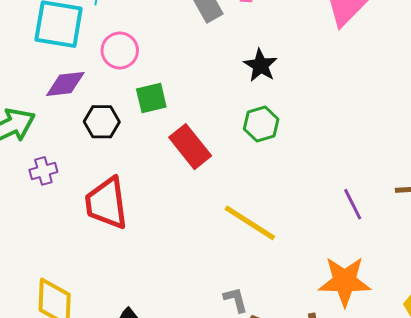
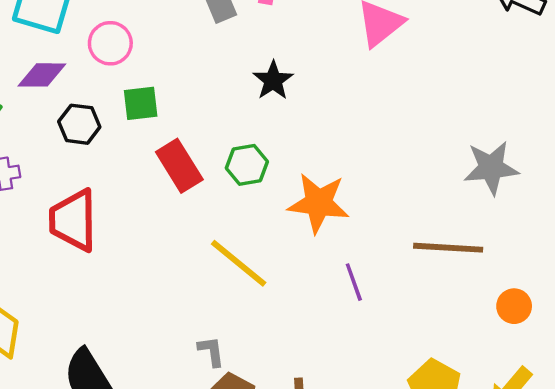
green hexagon: (261, 124) -> (247, 165), moved
purple line: (353, 204) -> (354, 282), moved
orange star: (345, 281) -> (318, 203), moved

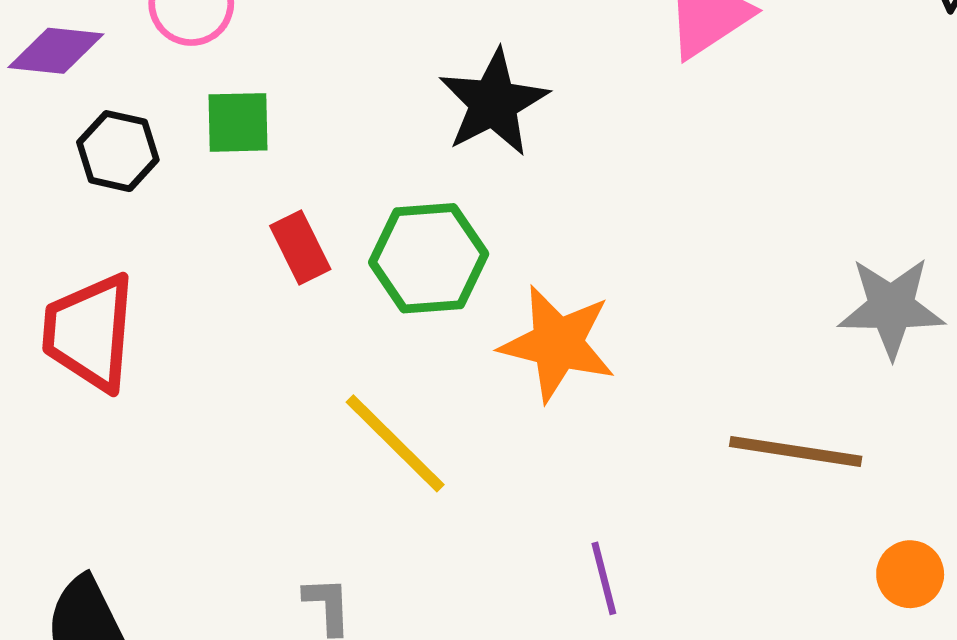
black star: (273, 80) -> (493, 103), size x1.4
green hexagon: (247, 165) -> (429, 258), size x1.4
red rectangle: (179, 166) -> (300, 248), size x0.7
purple line: (354, 282) -> (604, 578), moved

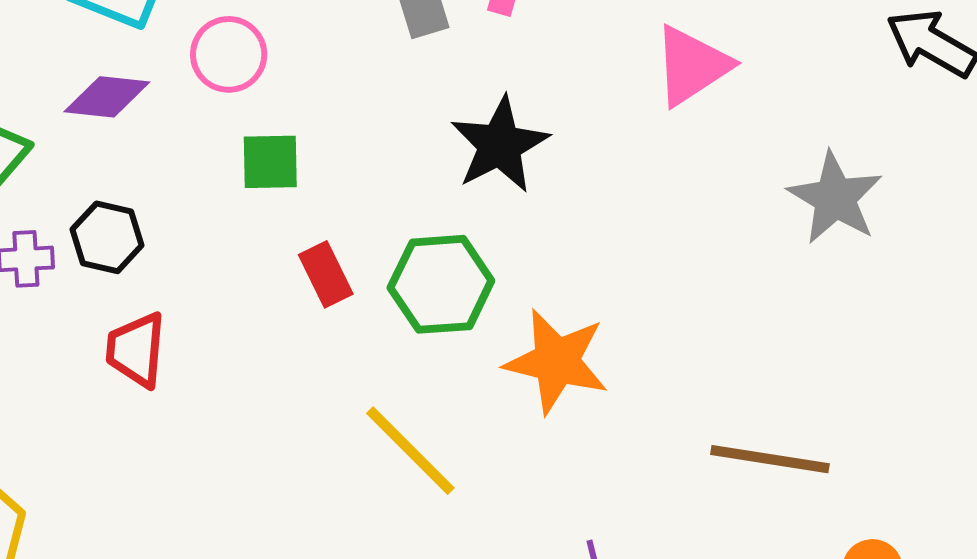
black hexagon: (118, 151) -> (107, 237), moved
gray star: (891, 308) -> (835, 198), moved, turned 30
red trapezoid: (89, 332) -> (136, 350), size x0.7

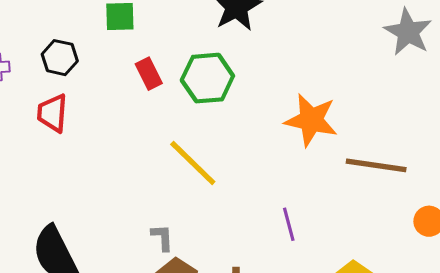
black hexagon: (107, 237) -> (60, 58), moved
orange star: (556, 361) -> (311, 120), moved

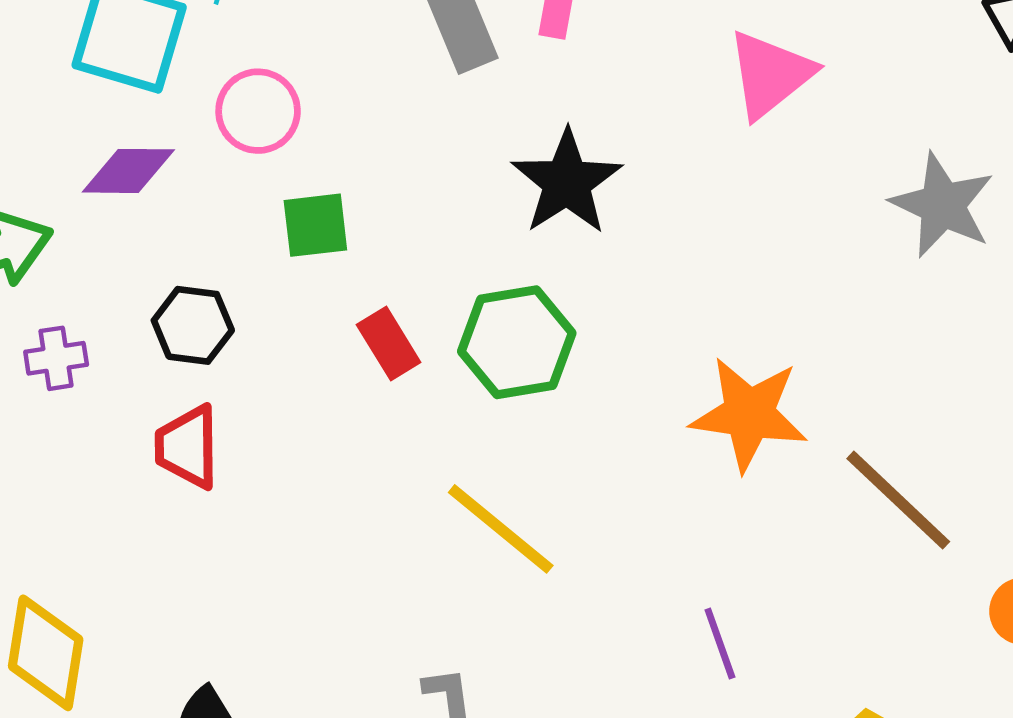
brown line: (376, 165) -> (898, 500), turned 40

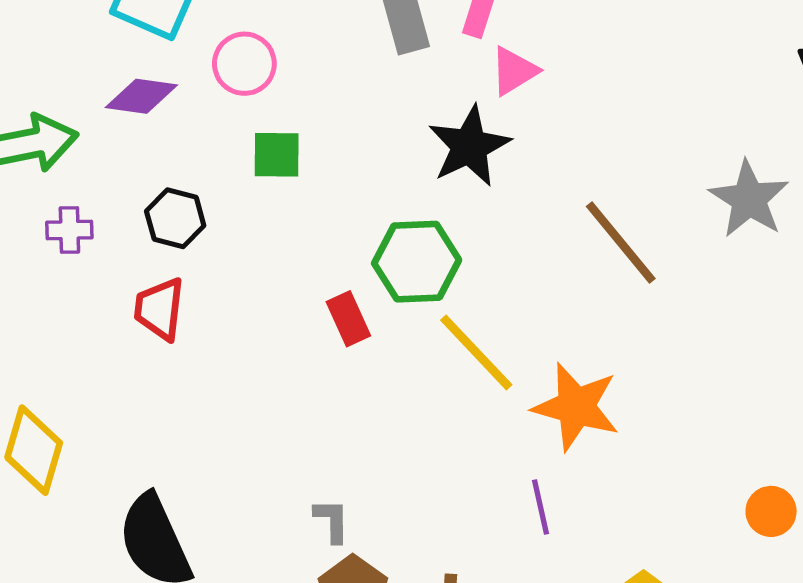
pink triangle: (770, 74) -> (514, 71), moved, size x0.7
red rectangle: (389, 344) -> (348, 319), moved
orange star: (749, 414) -> (576, 407), moved
brown line: (898, 500) -> (621, 242), moved
yellow line: (501, 529) -> (476, 352), moved

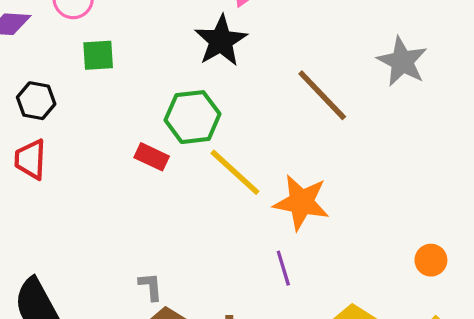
red rectangle: (348, 319) -> (152, 157), turned -36

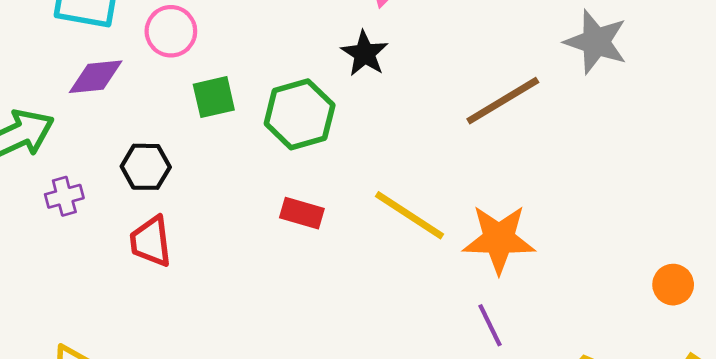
black star: (221, 41) -> (365, 53), size x0.7
brown line: (322, 95) -> (503, 101), turned -68
green hexagon: (193, 117) -> (300, 114), moved

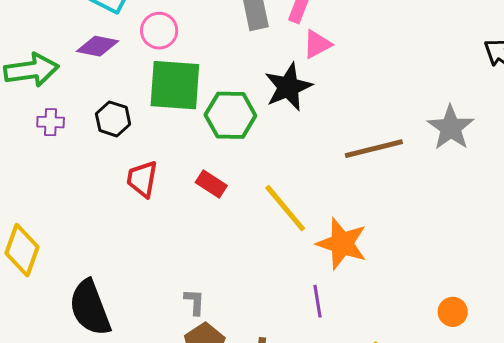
black star: (365, 53) -> (288, 87), size x1.4
green square: (214, 97) -> (175, 85), size x1.8
red trapezoid: (151, 241) -> (142, 179), moved

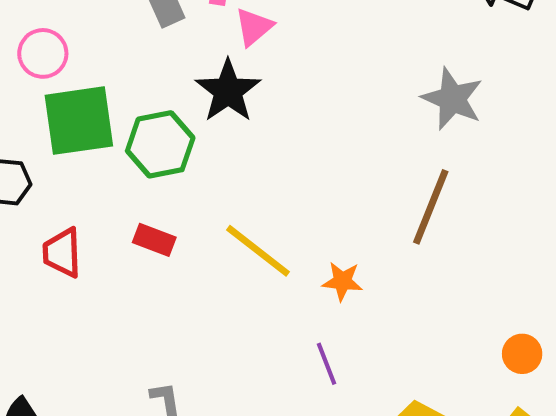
brown line: (374, 149) -> (431, 207), moved, turned -42
orange star: (342, 244) -> (342, 281), size x0.6
orange circle: (453, 312) -> (522, 354), moved

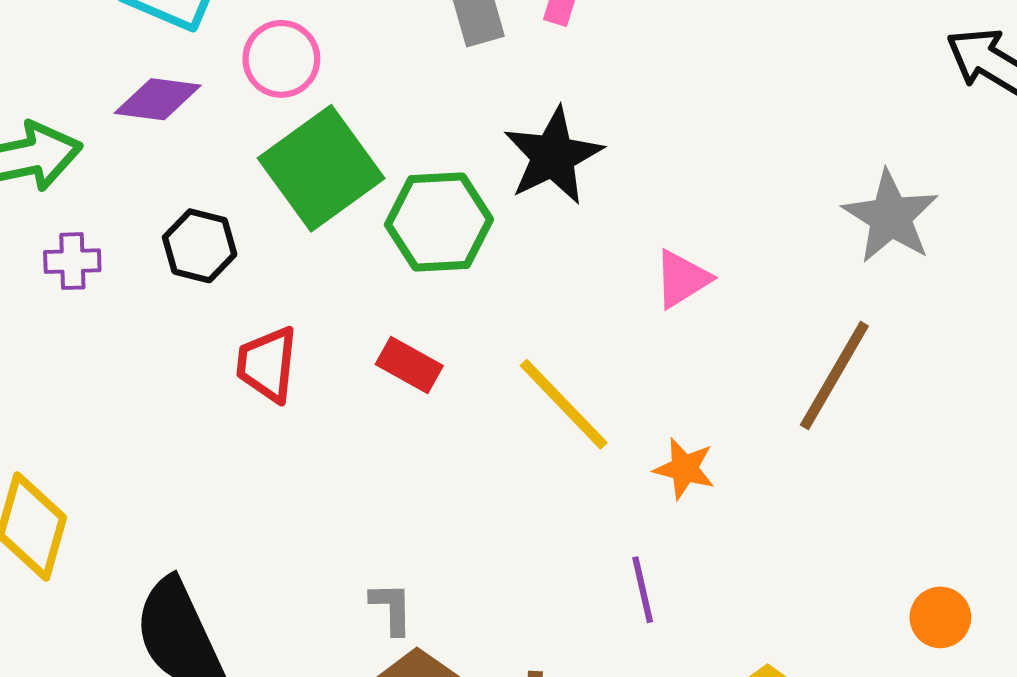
pink triangle: (254, 27) -> (682, 279), moved
green square: (79, 121) -> (321, 168), turned -36

